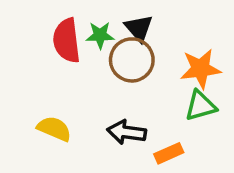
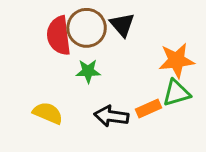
green star: (100, 35) -> (88, 71), moved
brown circle: (132, 60) -> (87, 28), moved
orange rectangle: (169, 153) -> (149, 108), moved

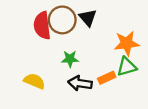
green star: (88, 71) -> (70, 59), moved

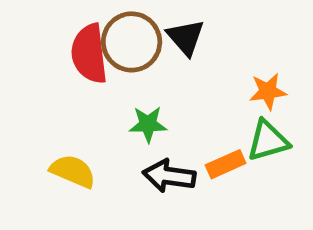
orange star: (127, 43) -> (268, 91), size x0.7

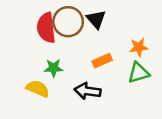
green star: (148, 124) -> (53, 68), moved
orange rectangle: (226, 164) -> (102, 61), moved

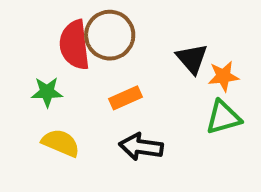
black triangle: (96, 19) -> (192, 59), moved
orange rectangle: (102, 61) -> (125, 98), moved
green star: (53, 68) -> (47, 92), moved

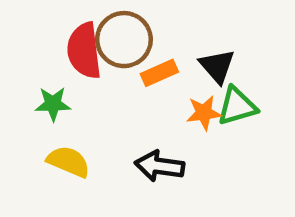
orange star: (223, 76) -> (204, 113), moved
orange rectangle: (125, 98) -> (159, 73), moved
green triangle: (223, 117) -> (237, 106), moved

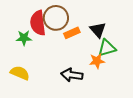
green star: (53, 104) -> (24, 38), moved
orange star: (204, 113) -> (97, 61), moved
yellow semicircle: (69, 162) -> (20, 73), moved

